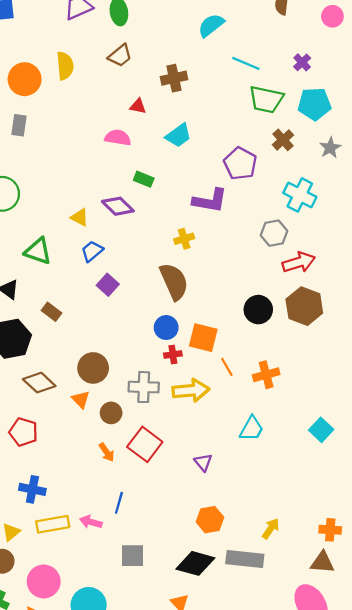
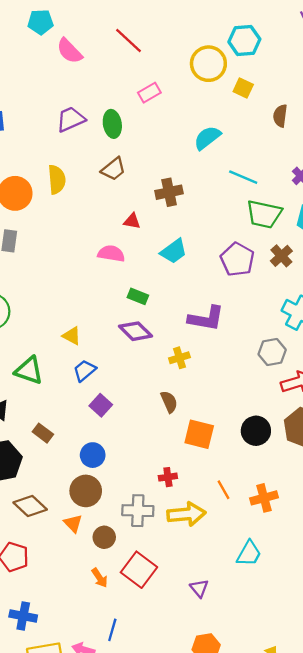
purple pentagon: (240, 163) -> (237, 259), moved
purple diamond: (118, 206) -> (135, 331), moved
brown semicircle: (174, 281) -> (169, 402), size x0.6
blue circle: (166, 328) -> (93, 455), moved
orange square: (203, 338) -> (199, 434), moved

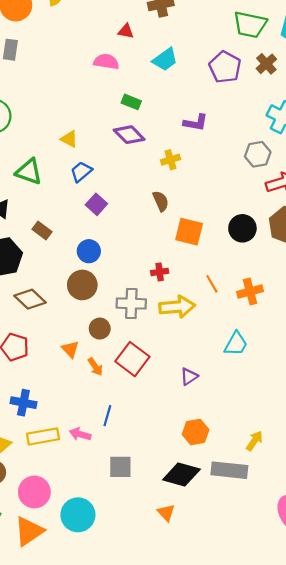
purple L-shape: (206, 318) -> (196, 123), size x0.7
orange triangle: (73, 523) -> (70, 349), moved
purple triangle: (199, 588) -> (189, 376), turned 36

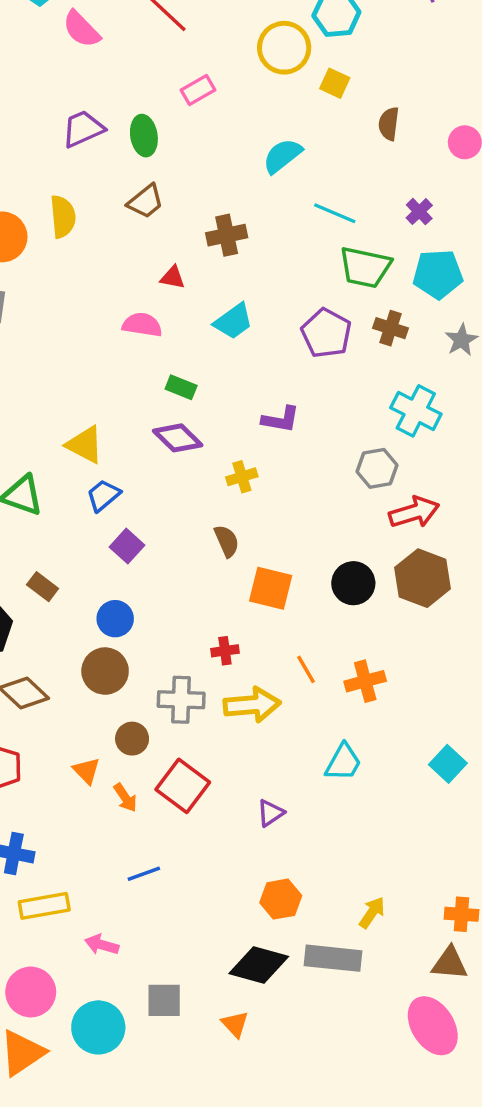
brown cross: (266, 64) -> (391, 328), turned -30
yellow triangle: (69, 139) -> (85, 445), size x1.4
blue line: (107, 416) -> (144, 874), turned 54
pink arrow: (80, 434) -> (102, 945), moved
gray square: (120, 467) -> (164, 1000), moved

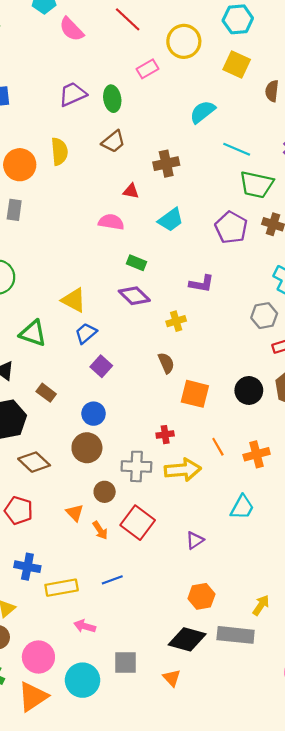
yellow circle: (284, 48) -> (184, 41), moved
yellow square: (335, 83) -> (237, 64), size x1.4
yellow rectangle: (44, 906) -> (62, 588), moved

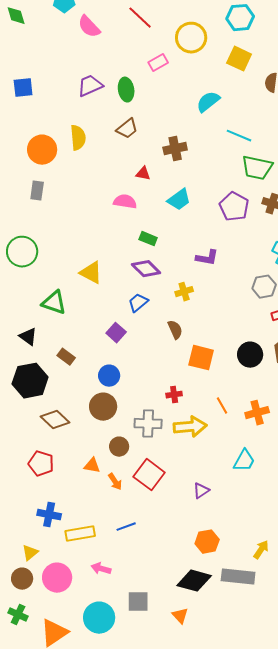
blue trapezoid: (86, 333) -> (138, 303), moved
orange triangle: (75, 513) -> (92, 466), turned -36
pink circle: (38, 657) -> (57, 578), moved

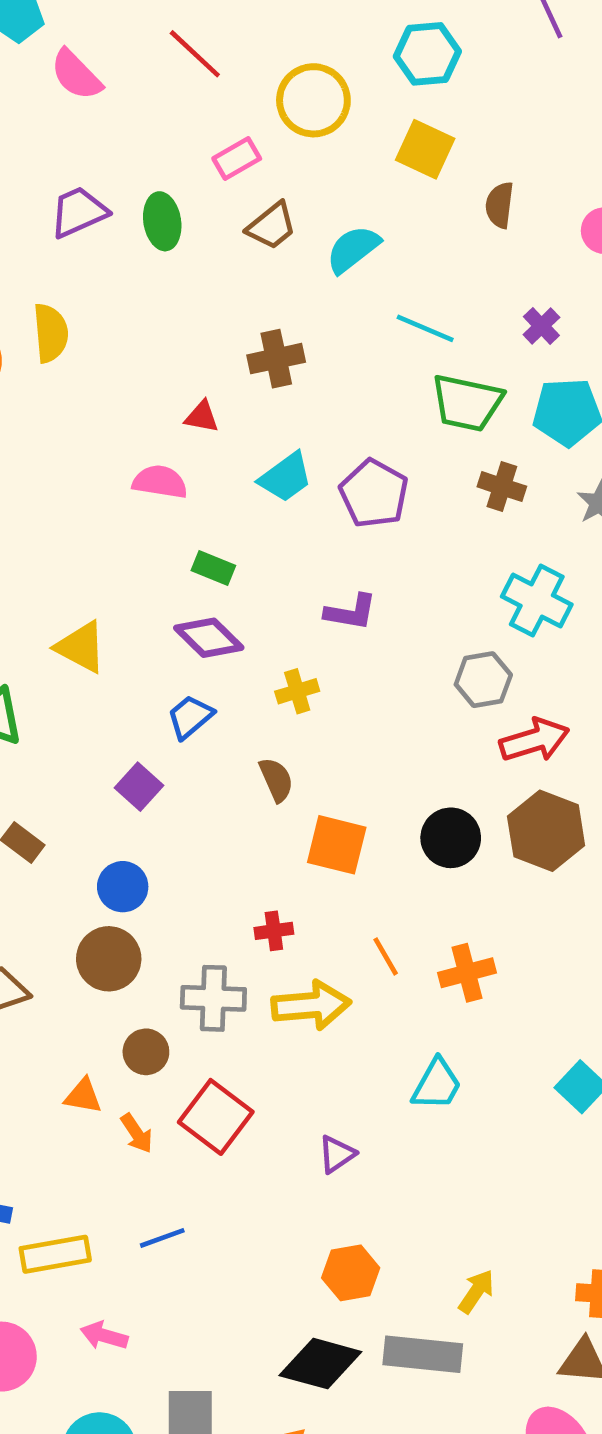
brown trapezoid: (127, 129) -> (272, 226), moved
purple pentagon: (234, 207) -> (374, 494), moved

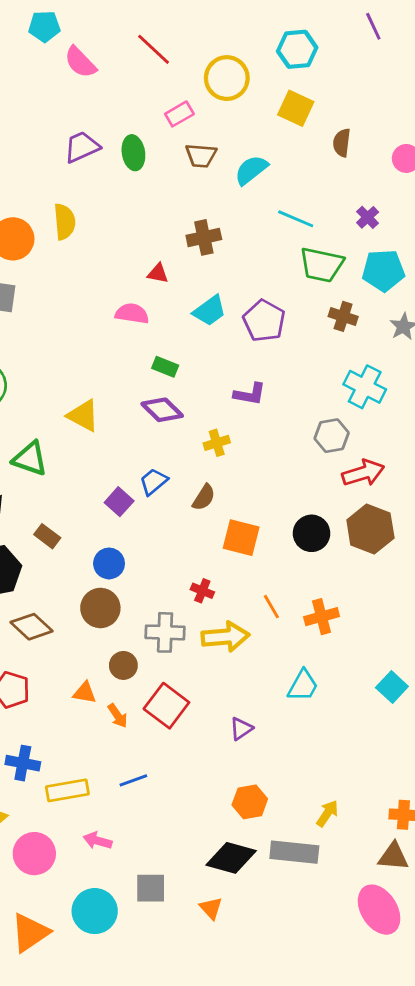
brown trapezoid: (272, 226) -> (201, 156), turned 44
blue trapezoid: (190, 717) -> (154, 482), moved
brown semicircle: (276, 780) -> (204, 497), turned 56
red cross: (274, 931) -> (202, 591), turned 30

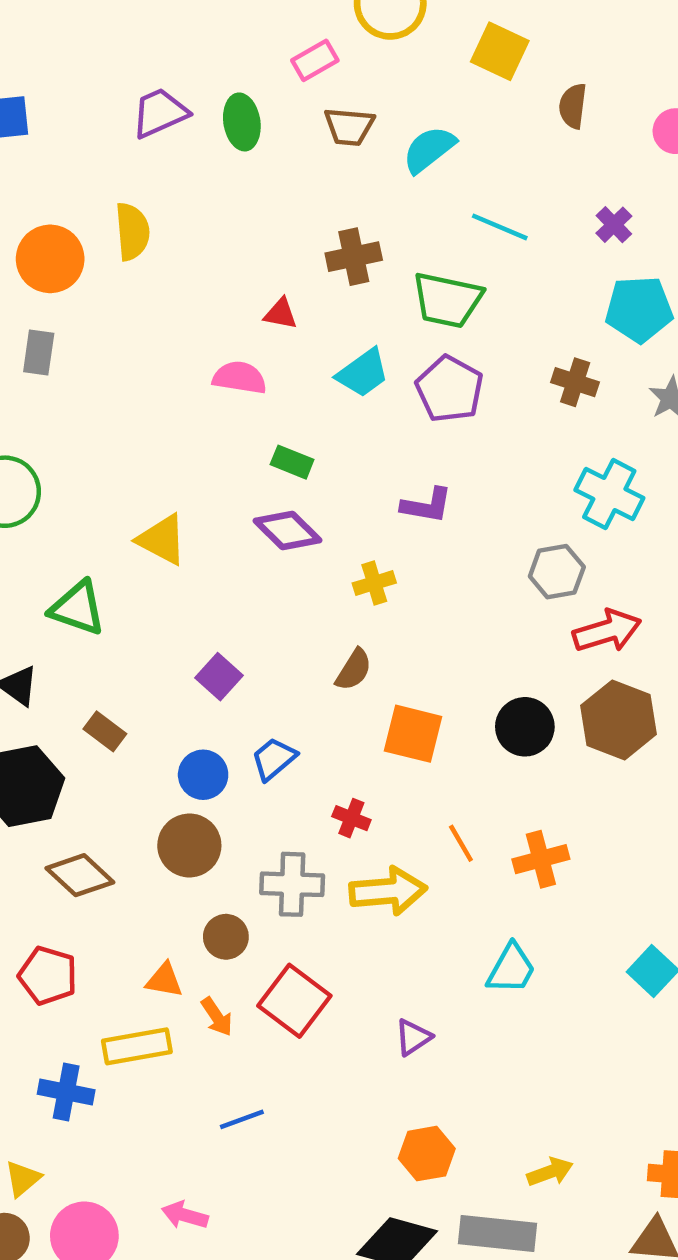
green trapezoid: (322, 265) -> (447, 300), moved
blue trapezoid: (154, 482) -> (274, 759), moved
yellow rectangle: (67, 790) -> (137, 1046), moved
yellow arrow: (327, 813) -> (550, 1172), turned 36

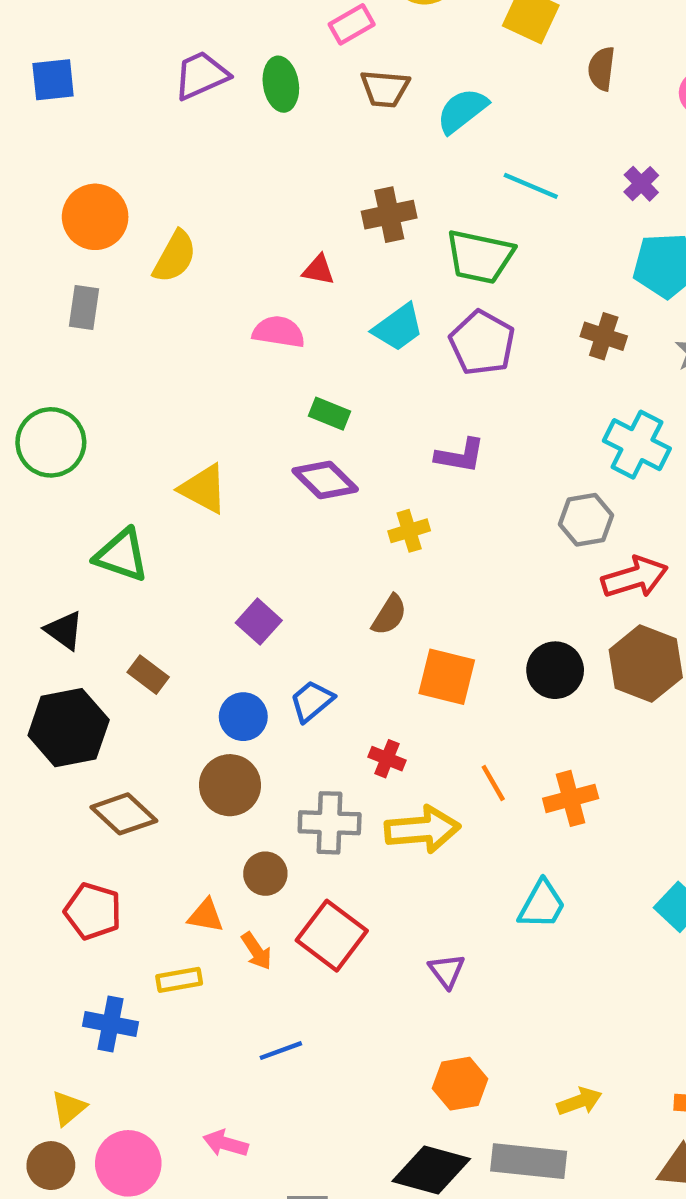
yellow semicircle: (132, 232) -> (175, 257), moved, turned 34
purple triangle: (413, 1037) -> (447, 971), turned -33
yellow rectangle: (137, 1046) -> (179, 980), size x0.7

